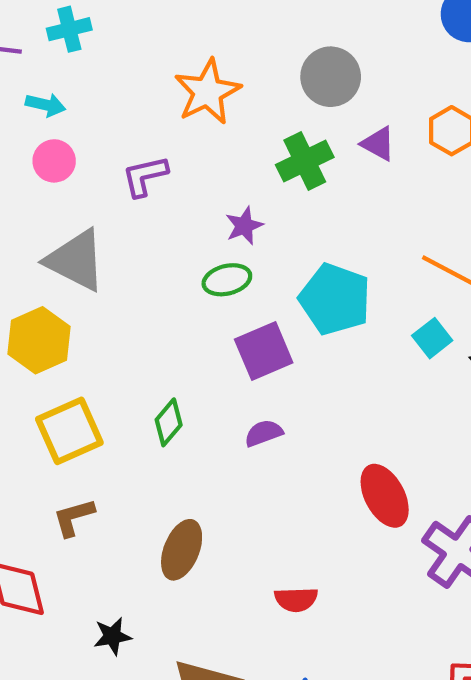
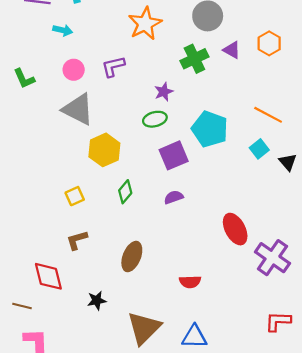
pink circle: (54, 161) -> (74, 70), moved
yellow hexagon: (39, 340) -> (104, 150), moved
yellow square: (69, 431) -> (75, 196), size x0.6

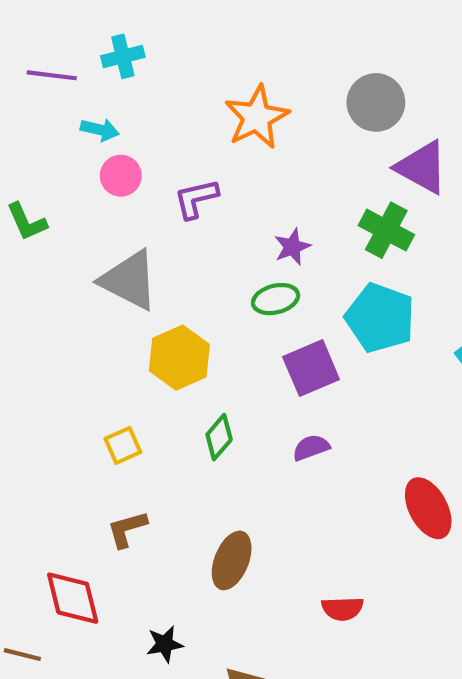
purple triangle: (232, 50) -> (422, 167), size x1.6
green cross: (194, 59) -> (386, 230), moved, turned -36
pink circle: (74, 70) -> (121, 176), moved

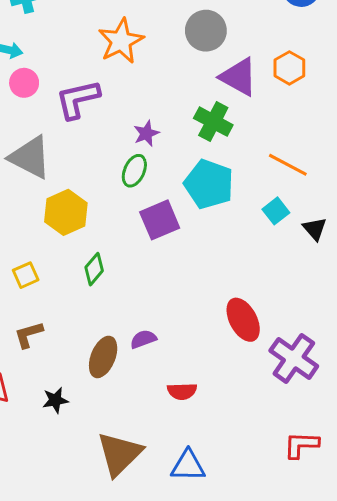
purple L-shape: (196, 199) -> (78, 99), size x1.4
green ellipse: (276, 299) -> (134, 171), turned -52
purple semicircle: (311, 448) -> (143, 339), moved
black star: (165, 644) -> (55, 400), moved

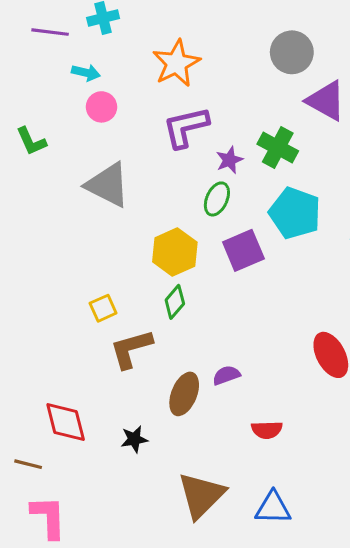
orange star: (121, 41) -> (176, 63), moved
purple L-shape: (78, 99) -> (186, 127), moved
green cross: (213, 122) -> (278, 147), moved
yellow hexagon: (66, 212) -> (175, 252), moved
brown L-shape: (29, 335) -> (131, 349), moved, size x1.4

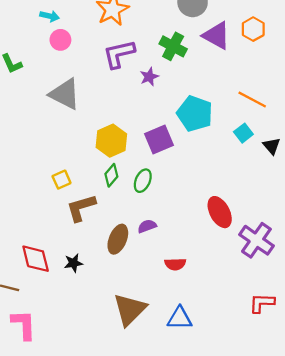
green cross: (278, 147) -> (173, 46), moved
green ellipse: (217, 199) -> (143, 181), moved
black star: (134, 439) -> (73, 263), moved

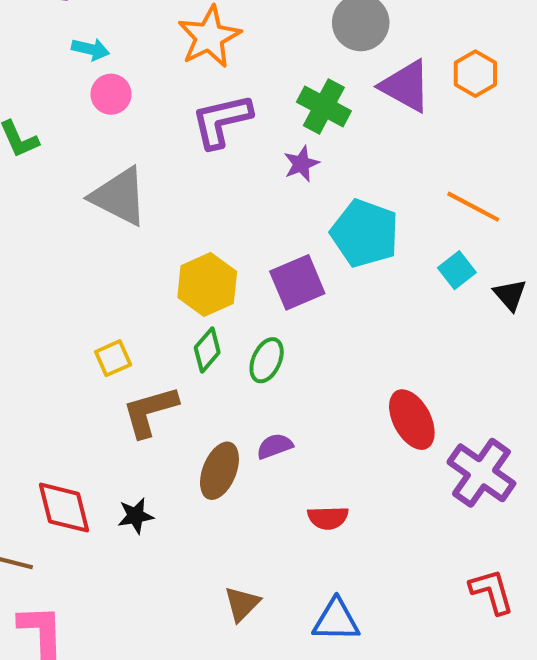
purple star: (149, 77) -> (301, 164), moved
red L-shape: (262, 303) -> (492, 591), turned 72
brown triangle: (130, 310) -> (242, 604), size x0.6

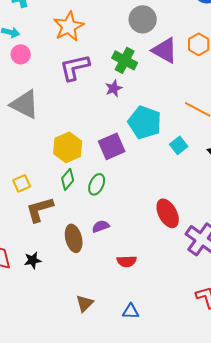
cyan square: (457, 270) -> (179, 145), moved
brown ellipse: (219, 471) -> (74, 238), turned -36
blue triangle: (336, 620) -> (131, 311), size x0.7

